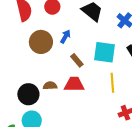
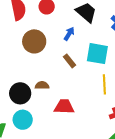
blue arrow: (65, 37) -> (69, 34), moved
red trapezoid: (74, 84) -> (64, 107), moved

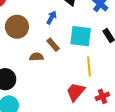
brown semicircle: (42, 85) -> (36, 57), moved
red trapezoid: (64, 107) -> (76, 92), moved, turned -50

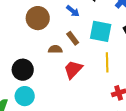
blue arrow: (52, 18) -> (73, 11), turned 96
red trapezoid: (76, 92) -> (73, 69), moved

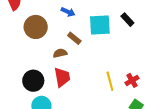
yellow line: (107, 62) -> (110, 81), moved
red trapezoid: (73, 69) -> (62, 77), moved, turned 140

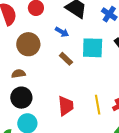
brown semicircle: (60, 53) -> (18, 74), moved
red trapezoid: (62, 77) -> (66, 106), moved

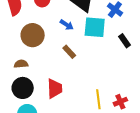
cyan square: (93, 48) -> (95, 27), moved
red trapezoid: (66, 106) -> (55, 89), moved

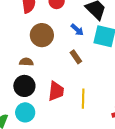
yellow line: (98, 99) -> (83, 99), moved

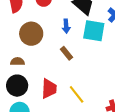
blue arrow: (77, 30) -> (66, 26), turned 48
yellow line: (83, 99) -> (77, 94), turned -36

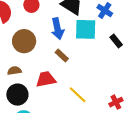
blue arrow: (66, 26) -> (58, 29), size x1.5
red trapezoid: (49, 89) -> (46, 79), moved, turned -95

